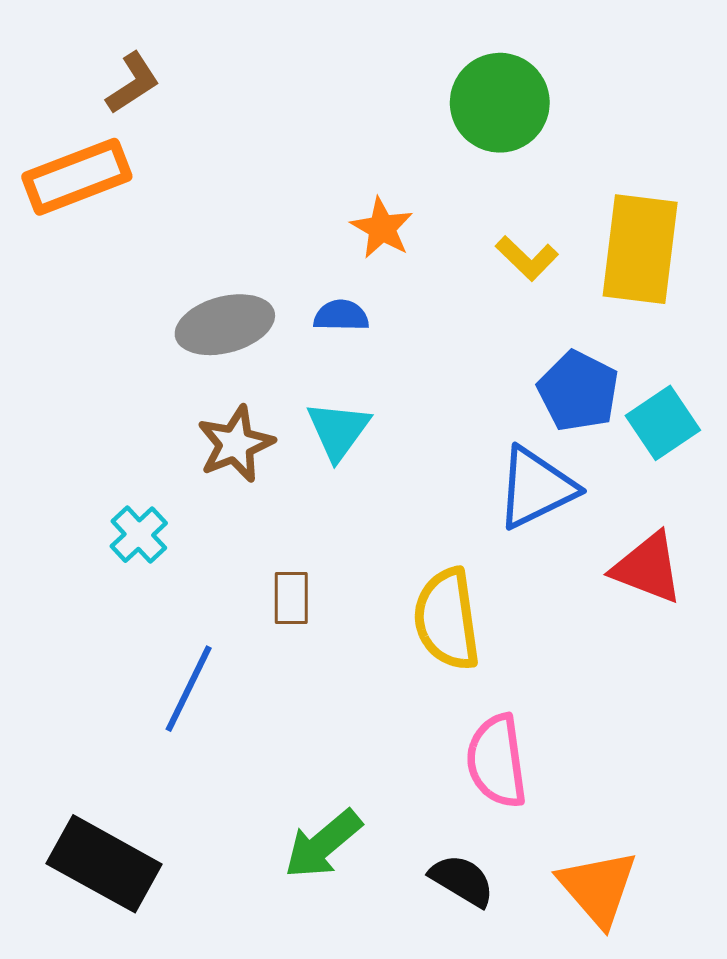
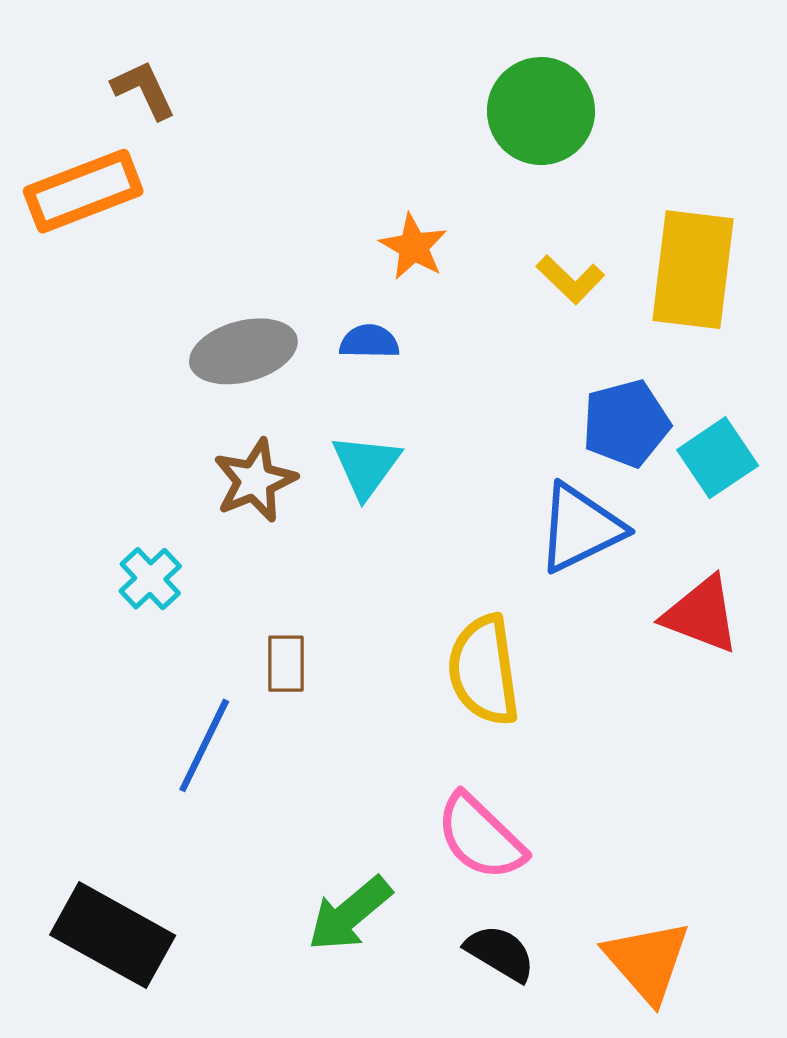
brown L-shape: (133, 83) -> (144, 90), turned -82
blue pentagon: (578, 391) -> (626, 423), turned 30
brown rectangle: (291, 598) -> (286, 664), moved
pink semicircle: (497, 761) -> (480, 837), moved, turned -38

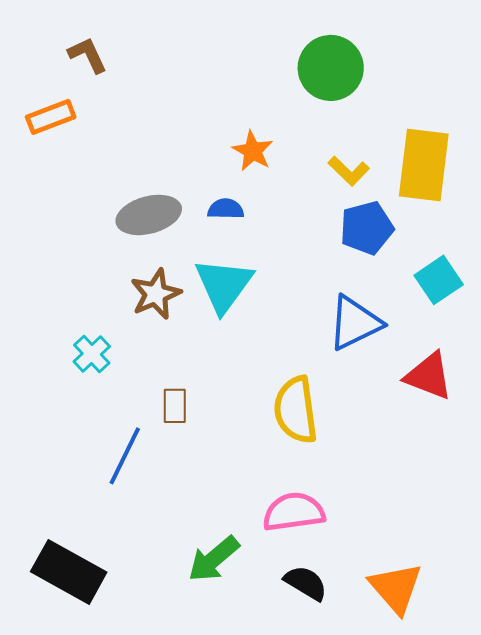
orange rectangle: (83, 191) -> (51, 117), size x0.7
blue pentagon: (626, 423) -> (367, 228), moved
cyan triangle: (366, 466) -> (224, 285), size x1.4
pink semicircle: (480, 837) -> (294, 512), turned 128

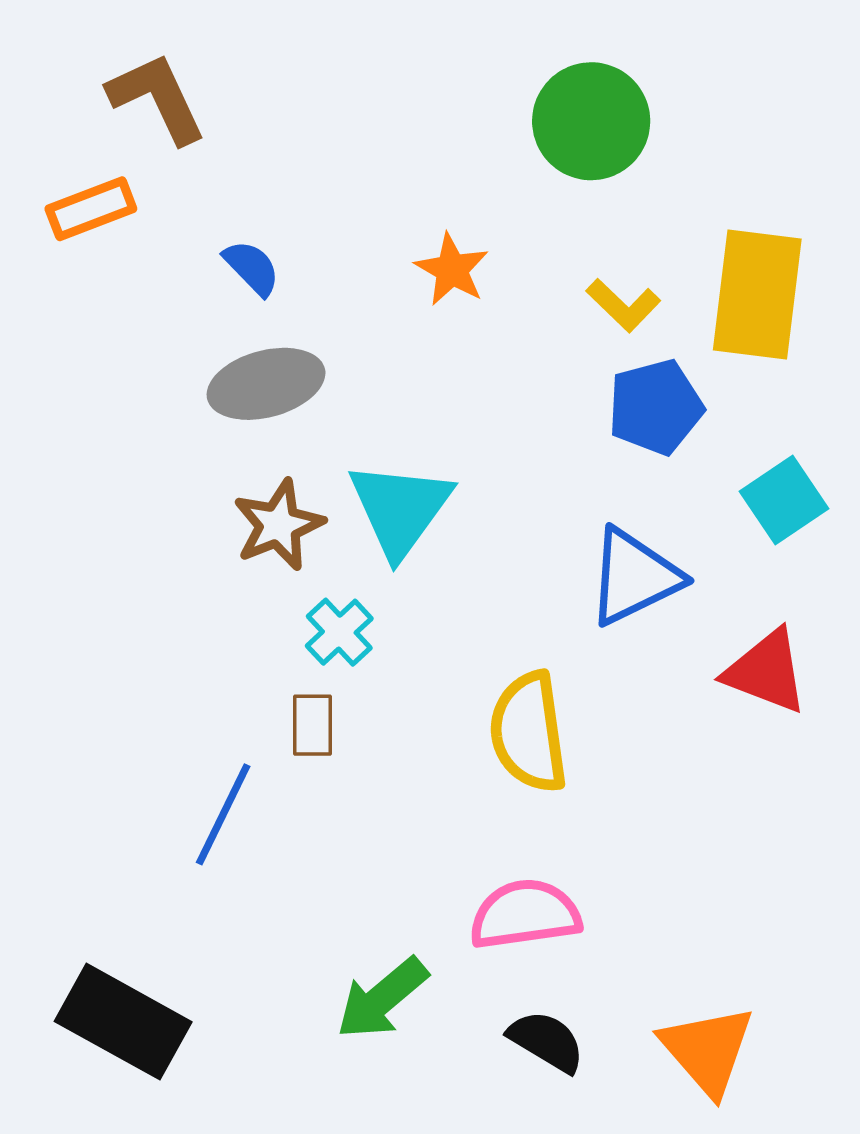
brown L-shape: (88, 55) -> (157, 98), size x1.4
blue semicircle: (226, 209) -> (252, 268), moved, turned 45
cyan cross: (92, 354) -> (339, 632), moved

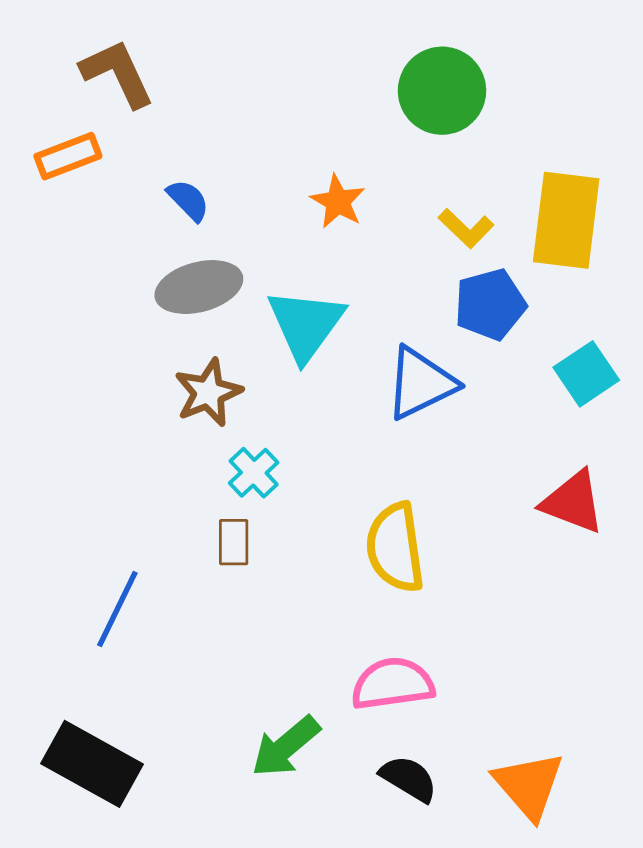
cyan triangle: (400, 509) -> (306, 324), moved
blue triangle: (634, 577) -> (421, 383), moved
blue line: (223, 814) -> (117, 609), moved

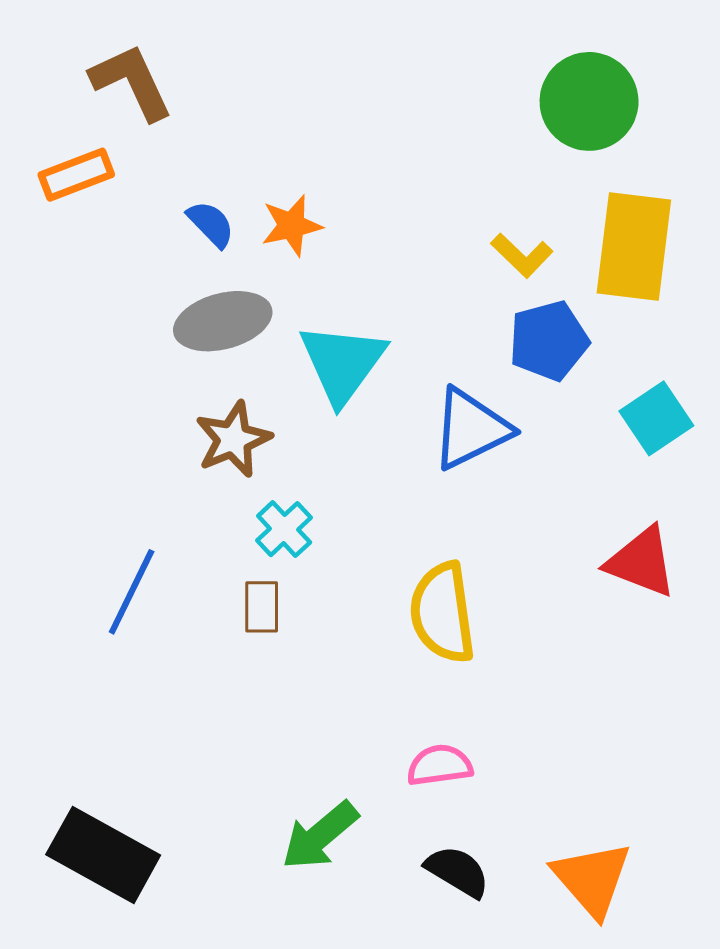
green circle: (442, 91) -> (589, 101), moved
orange star: (338, 202) -> (292, 226), moved, turned 30
blue line: (117, 609) -> (132, 592), moved
pink semicircle: (393, 684) -> (440, 765), size x0.7

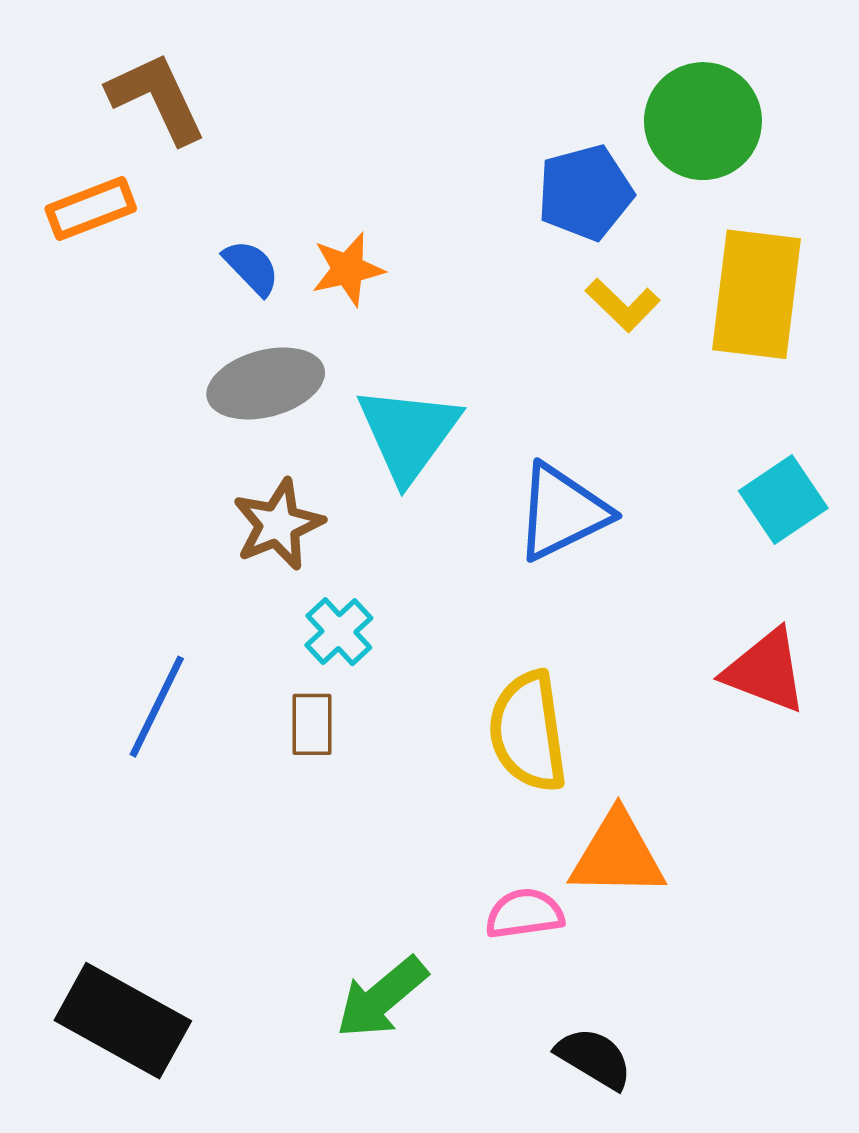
blue pentagon: (549, 341) -> (585, 193), moved
black semicircle: (457, 871) -> (594, 1058), moved
orange triangle: (592, 879) -> (617, 855), moved, turned -48

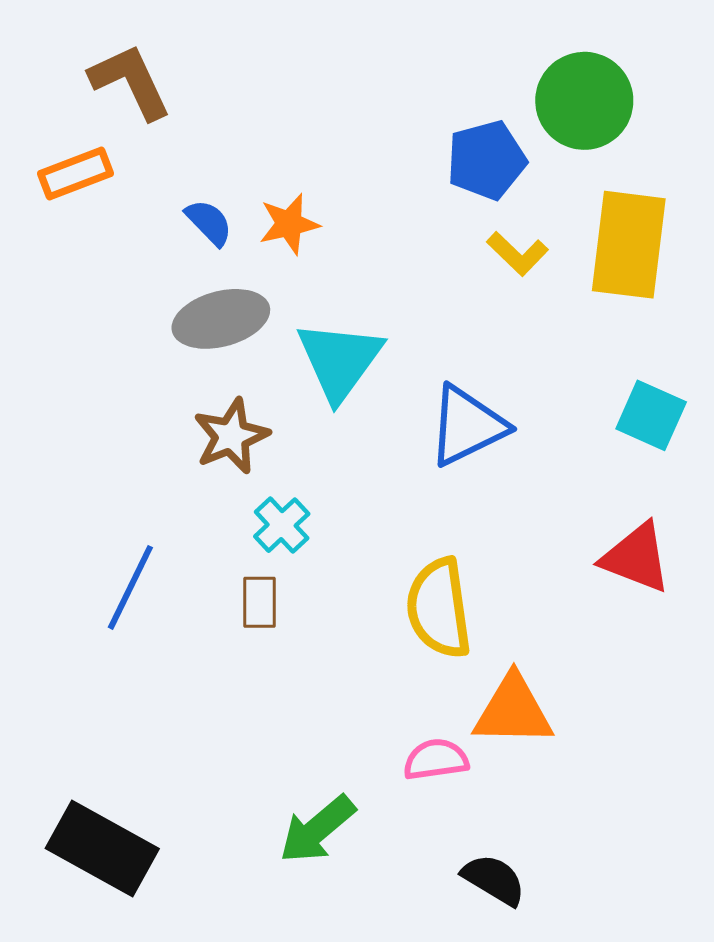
cyan square: (783, 500) -> (651, 415), turned -32

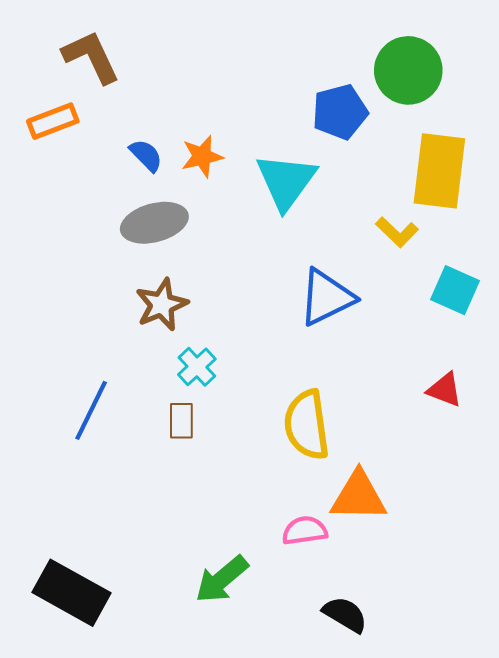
yellow L-shape: (518, 254) -> (397, 232), moved
cyan triangle: (340, 360) -> (286, 181), moved
red triangle: (636, 558) -> (445, 390), size x0.7

